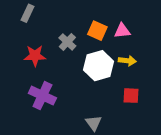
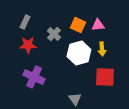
gray rectangle: (27, 13) -> (25, 22), moved
yellow arrow: (127, 61) -> (102, 49), turned 80
red square: (131, 96) -> (105, 77), size x1.5

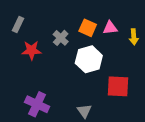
gray rectangle: (25, 22) -> (18, 24), moved
yellow arrow: (102, 49) -> (134, 37), moved
purple cross: (34, 77) -> (37, 104), moved

